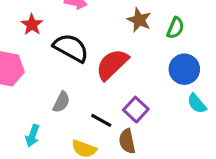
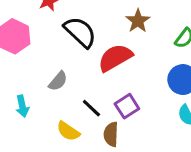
brown star: (139, 20) -> (138, 21), moved
cyan arrow: (32, 136) -> (22, 106), turned -45

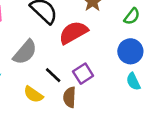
gray semicircle: (58, 81) -> (25, 52), size x1.5

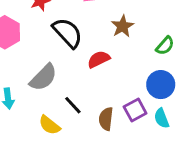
red semicircle: (73, 33) -> (99, 59), size x0.7
purple square: (83, 74) -> (135, 110), moved
brown semicircle: (70, 97) -> (106, 119), moved

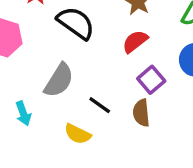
red semicircle: (99, 59) -> (135, 41), moved
purple square: (135, 110) -> (151, 80), moved

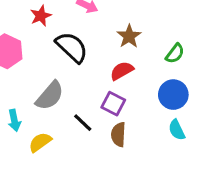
purple square: (151, 80) -> (113, 104), moved, turned -30
yellow semicircle: (78, 134) -> (40, 142), moved, turned 110

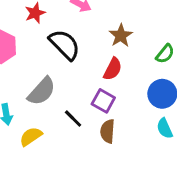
red semicircle: (122, 71) -> (113, 69), turned 145

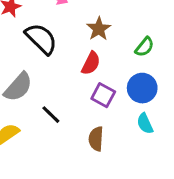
purple square: (103, 101) -> (103, 95), moved
brown semicircle: (108, 131) -> (96, 139), moved

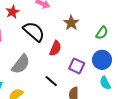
red semicircle: (91, 63) -> (55, 48), moved
black line: (51, 115) -> (51, 81), moved

